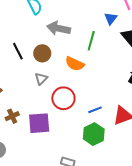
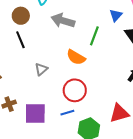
brown circle: (42, 53) -> (21, 16), moved
red circle: (63, 98) -> (75, 90), moved
blue line: (95, 110) -> (67, 113), moved

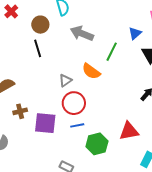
gray triangle: (41, 69) -> (65, 80), moved
red circle: (75, 90) -> (74, 103), moved

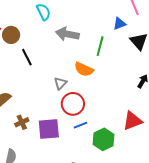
brown circle: (40, 25) -> (11, 35), moved
blue triangle: (135, 33) -> (119, 24), turned 32

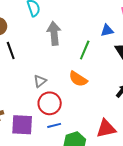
gray arrow: (67, 34) -> (54, 33), turned 65
orange semicircle: (84, 69) -> (78, 79), moved

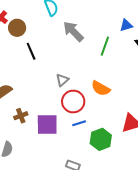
gray arrow: (54, 33) -> (73, 31), turned -35
orange semicircle: (78, 79) -> (101, 88), moved

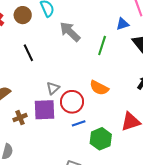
brown circle: (17, 28) -> (23, 15), moved
gray triangle: (62, 80) -> (53, 88), moved
purple square: (47, 125) -> (44, 110), moved

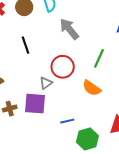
green line: (102, 45) -> (99, 58), moved
red circle: (72, 102) -> (63, 67), moved

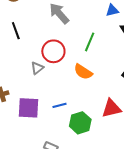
purple square: (35, 104) -> (28, 108), moved

